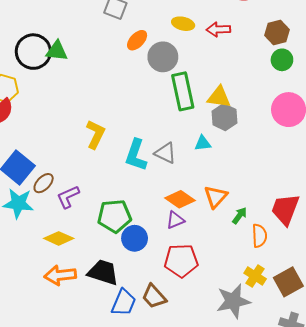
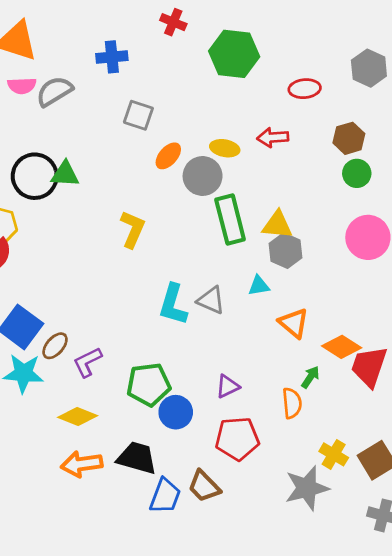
yellow ellipse: (183, 24) -> (225, 148), moved
yellow L-shape: (95, 134) -> (133, 229), moved
orange triangle: (216, 197) -> (294, 323), moved, turned -30
orange diamond: (180, 199) -> (342, 347), moved
orange semicircle: (259, 236) -> (292, 403), moved

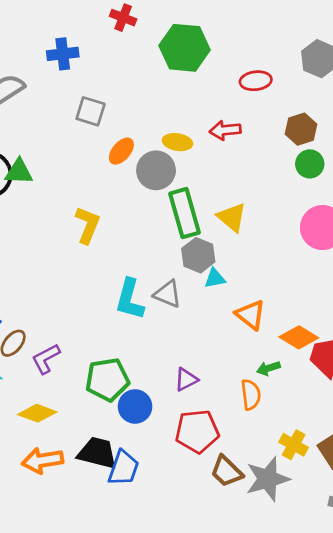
yellow triangle: (277, 225) -> (232, 217), turned 36
gray hexagon: (285, 251) -> (198, 255), moved
green arrow: (310, 377) -> (268, 368), turned -140
brown trapezoid: (204, 486) -> (227, 471), moved
blue trapezoid: (165, 496) -> (123, 468), moved

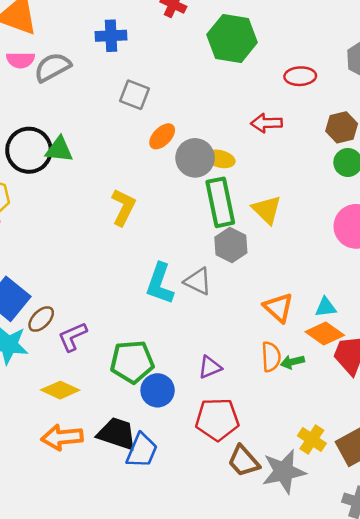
yellow ellipse: (177, 142) -> (220, 159), moved
cyan triangle: (215, 278) -> (326, 307), moved
orange semicircle: (251, 395) -> (271, 357), moved

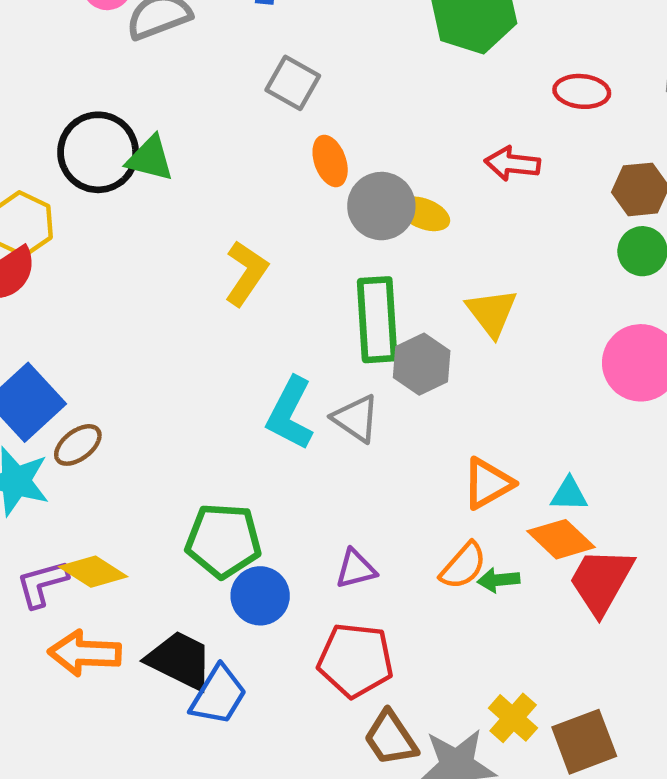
orange ellipse: (162, 136) -> (330, 161), turned -72
green rectangle: (220, 202) -> (377, 320), moved
orange triangle: (278, 308) -> (488, 483), turned 40
purple L-shape: (73, 337) -> (42, 584), moved
orange semicircle: (271, 357) -> (463, 566), turned 36

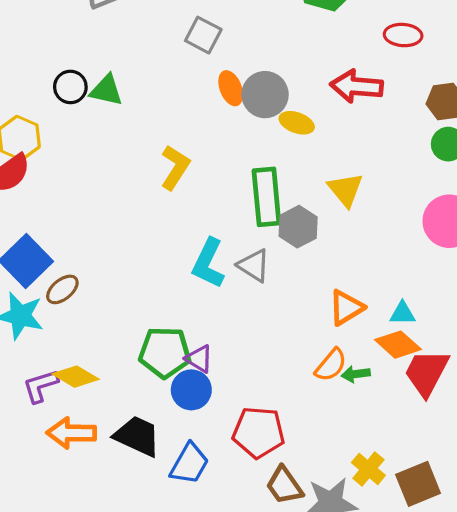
black circle: (98, 152) -> (70, 87), size x0.6
red arrow: (512, 164) -> (357, 86), size x1.4
gray circle: (381, 206) -> (265, 95), moved
purple triangle: (356, 569) -> (199, 359), moved, turned 48
blue trapezoid: (218, 695) -> (189, 464), moved

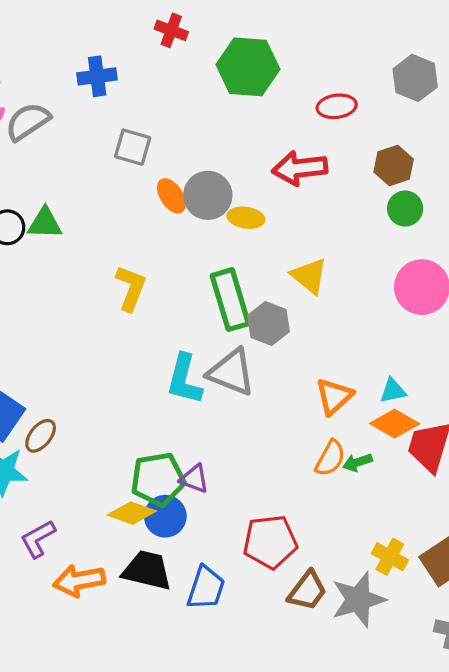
gray triangle: (254, 265) -> (231, 372), size x1.4
yellow diamond: (76, 377) -> (132, 513), moved
blue circle: (191, 390) -> (165, 516), moved
brown trapezoid: (284, 485) -> (307, 591), turned -96

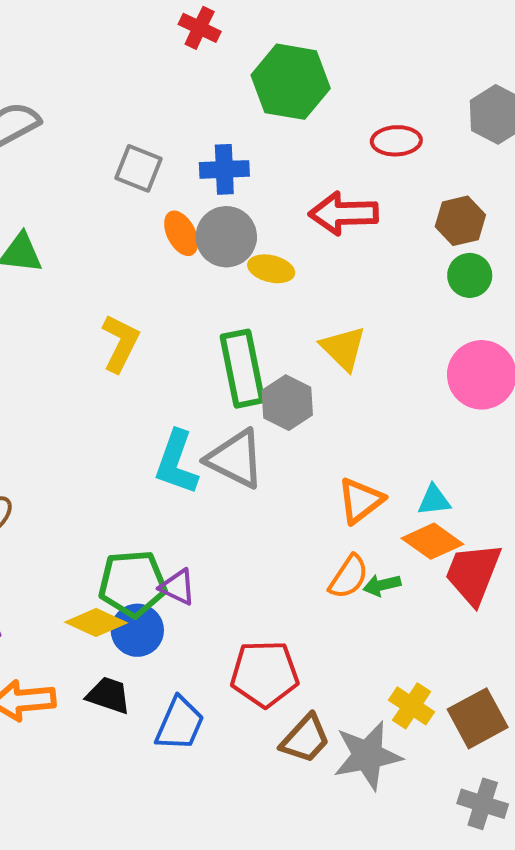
blue cross: (97, 76) -> (224, 169), moved
black trapezoid: (147, 570) -> (108, 695), size x0.7

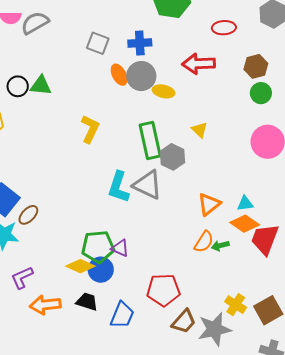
yellow triangle: (343, 348) -> (199, 130), size x0.7

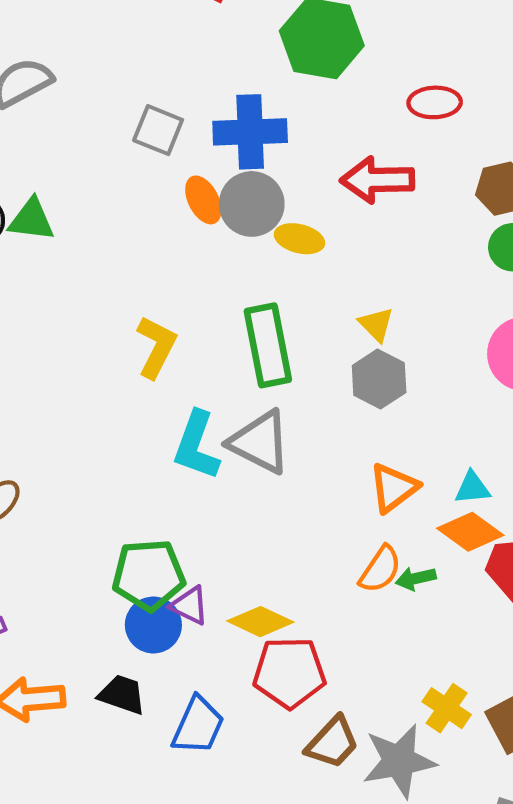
blue cross: (140, 43) -> (250, 132), size x1.4
yellow L-shape: (90, 129) -> (156, 347), moved
gray hexagon: (172, 157) -> (379, 379), moved
purple triangle: (120, 248) -> (190, 606), moved
yellow diamond: (80, 266) -> (260, 622), moved

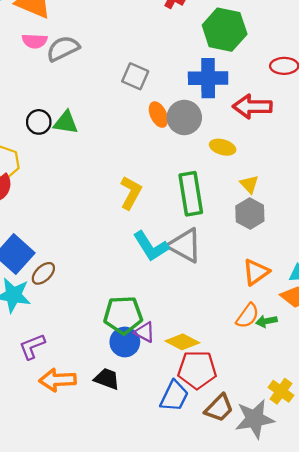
blue cross: (250, 132) -> (208, 78), moved
yellow ellipse: (299, 239) -> (223, 147), moved
cyan L-shape: (196, 445) -> (151, 246), turned -54
blue trapezoid: (198, 726) -> (174, 396), moved

